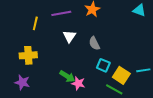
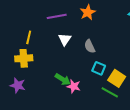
yellow line: (35, 23) -> (29, 37), moved

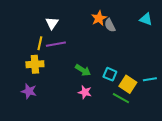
purple line: (57, 16) -> (56, 44), moved
white triangle: (65, 39) -> (52, 23), moved
gray semicircle: (90, 46) -> (110, 25), moved
green arrow: (63, 79) -> (83, 70), moved

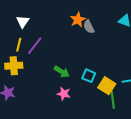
white triangle: (52, 23) -> (23, 22), moved
purple line: (56, 44) -> (35, 46), turned -42
green line: (121, 98) -> (113, 100), moved, turned 54

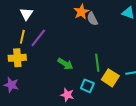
cyan square: (89, 76) -> (87, 86), moved
pink star: (64, 94) -> (67, 95), moved
green line: (113, 100) -> (97, 63), moved

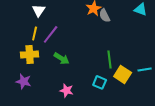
green arrow: (65, 64) -> (62, 58), moved
pink star: (67, 95) -> (67, 90), moved

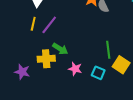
yellow cross: (30, 54) -> (46, 59), moved
pink star: (67, 90) -> (75, 69), moved

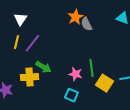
pink star: (75, 69) -> (75, 74), moved
cyan square: (98, 73) -> (71, 95), moved

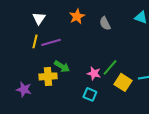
orange star: (75, 17) -> (77, 16), moved
purple line: (32, 43) -> (51, 42), turned 36
green line: (91, 68) -> (110, 67), turned 48

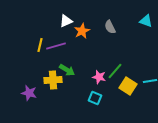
orange star: (77, 16) -> (82, 31), moved
white triangle: (39, 18) -> (66, 21), moved, turned 32

